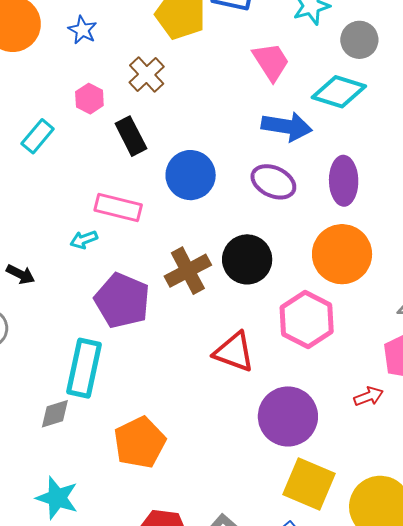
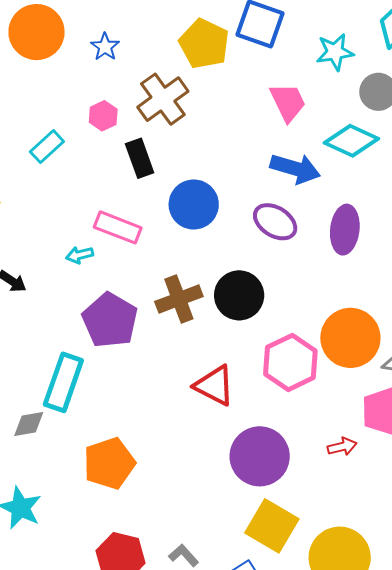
brown cross: (147, 75) -> (163, 99), size x1.4
orange circle: (342, 254) -> (350, 338), moved

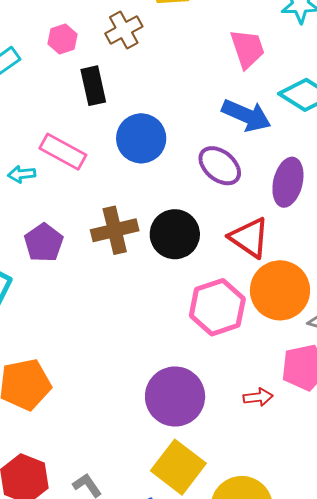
brown cross: (163, 99) -> (124, 30), size x0.7
purple pentagon: (110, 320) -> (44, 243), size x0.7
red triangle: (214, 385) -> (249, 238), moved

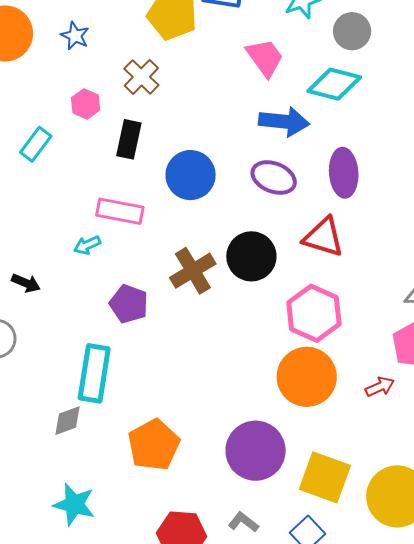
black rectangle: (93, 86) -> (129, 139), turned 42
orange circle: (280, 290) -> (307, 377), moved
purple circle: (175, 396) -> (256, 451), moved

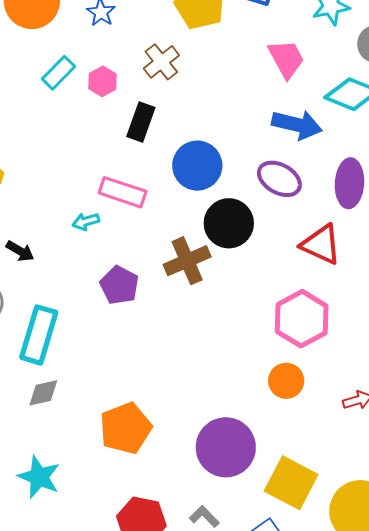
cyan rectangle: (36, 144) -> (58, 73), moved
black circle: (251, 256) -> (229, 223), moved
cyan rectangle: (94, 373) -> (39, 335), moved
orange circle: (307, 377) -> (286, 381), size x0.6

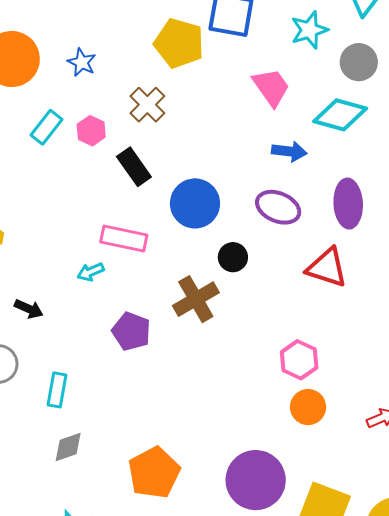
black rectangle: (141, 122) -> (134, 167), turned -48
blue arrow: (297, 125) -> (289, 151), size x0.7
black circle: (229, 223) -> (233, 257), size x0.6
pink hexagon: (302, 319) -> (299, 360), moved, size x0.7
cyan rectangle: (39, 335) -> (57, 390), size x0.6

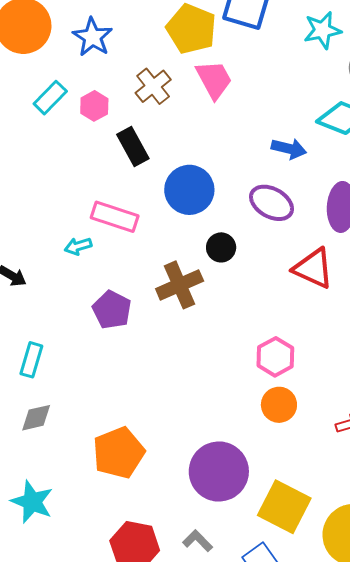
blue star: (82, 62) -> (92, 37), size x1.4
pink trapezoid: (271, 87) -> (214, 80), moved

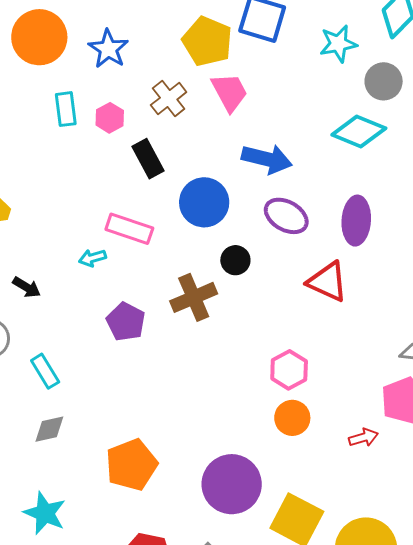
cyan rectangle: (50, 98) -> (66, 109), turned -52
blue arrow: (289, 149) -> (267, 159), moved, size x1.4
cyan rectangle: (31, 360) -> (45, 371), turned -48

